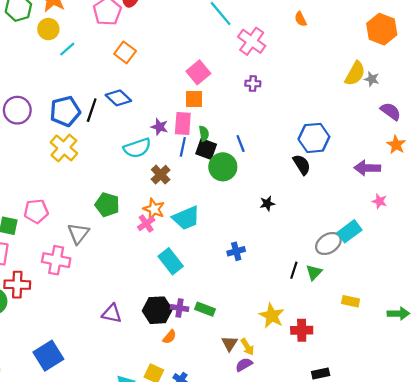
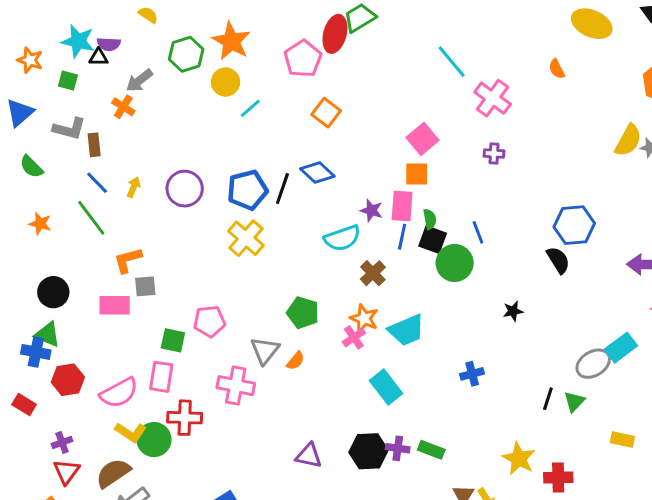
orange semicircle: (169, 337) -> (296, 361), moved

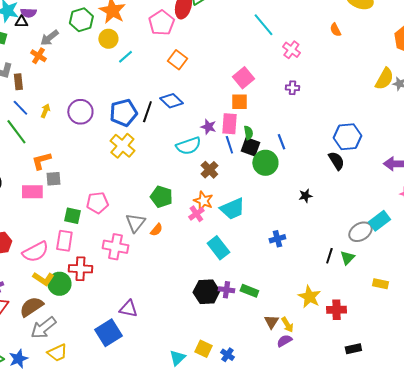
pink cross: (493, 98) -> (291, 50), size x0.7
blue line: (402, 237) -> (229, 145), turned -30
purple triangle: (309, 456) -> (128, 309), moved

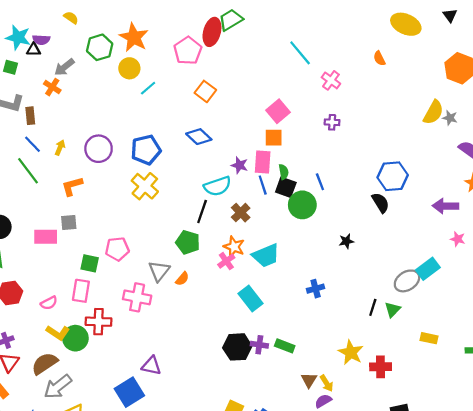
black line: (147, 112) -> (202, 211), moved
orange L-shape: (41, 161) -> (72, 186), moved
pink semicircle: (35, 252) -> (49, 303), size x0.6

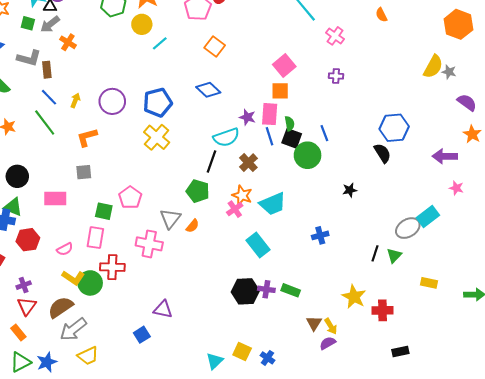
gray arrow: (64, 67) -> (50, 24), moved
pink rectangle: (46, 237) -> (55, 199), moved
pink pentagon: (117, 249) -> (130, 197), turned -30
blue square: (129, 392) -> (142, 335), size x0.6

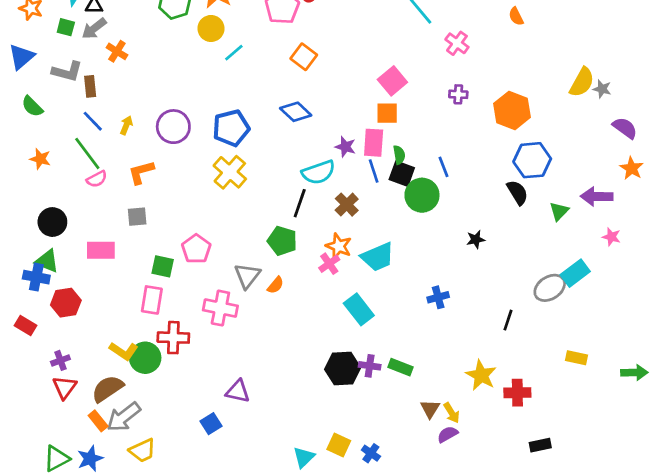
orange hexagon: (458, 24) -> (512, 110), moved
pink semicircle: (65, 249) -> (97, 179), moved
green triangle: (394, 256) -> (559, 211), moved
orange rectangle: (18, 333) -> (98, 421), moved

